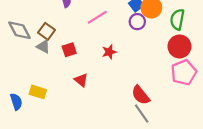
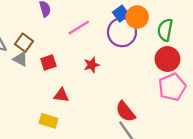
purple circle: (137, 22) -> (122, 32), size x1.6
red triangle: (81, 80) -> (61, 95), turned -32
yellow rectangle: (38, 92) -> (48, 121), moved

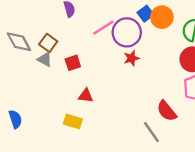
purple circle: (122, 32) -> (127, 32), moved
red star: (92, 65) -> (131, 58), moved
red semicircle: (125, 112) -> (167, 111), moved

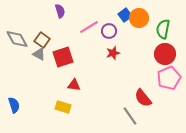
purple circle: (127, 32) -> (109, 31), size x0.6
red square: (73, 63) -> (63, 57), size x1.5

